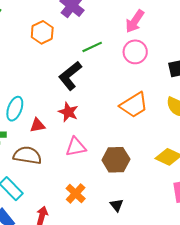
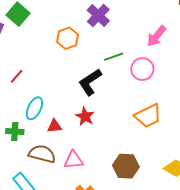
pink circle: (135, 52) -> (142, 69), moved
pink triangle: (76, 147) -> (74, 160), moved

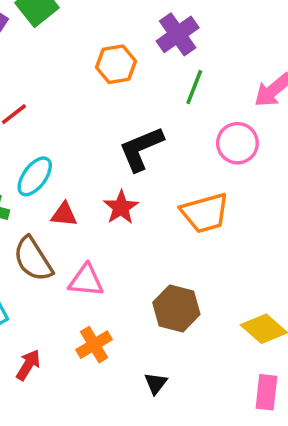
green line: (114, 57) -> (194, 87), moved, turned -60
orange trapezoid: (148, 116) -> (205, 213), moved
brown semicircle: (42, 154) -> (33, 259), turned -148

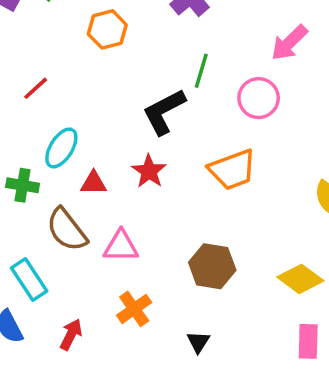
orange hexagon: (116, 64) -> (107, 29), moved
green line: (194, 87) -> (201, 71), moved

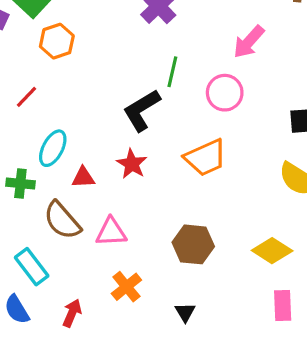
orange hexagon: (107, 29) -> (57, 41), moved

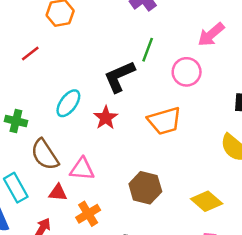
cyan ellipse: (53, 148) -> (68, 103), moved
red triangle: (83, 177) -> (58, 193), moved

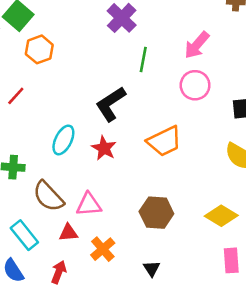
green line: (148, 50) -> (143, 60), moved
pink circle: (187, 72) -> (195, 85), moved

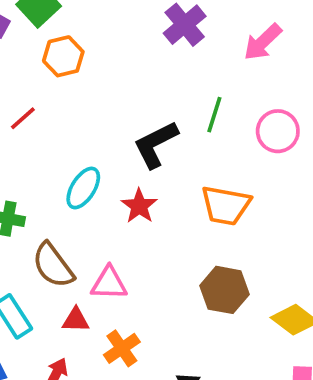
pink arrow: (197, 45) -> (263, 42), moved
green line: (143, 60) -> (214, 115), moved
orange trapezoid: (164, 141) -> (226, 205), turned 30
brown hexagon: (156, 213) -> (224, 290), moved

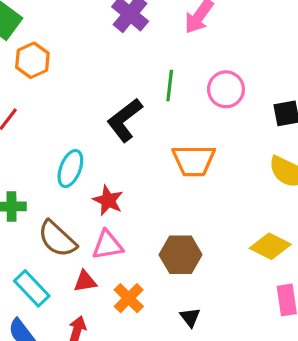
red star: (139, 206) -> (108, 200), moved
brown hexagon: (224, 290) -> (180, 255), moved

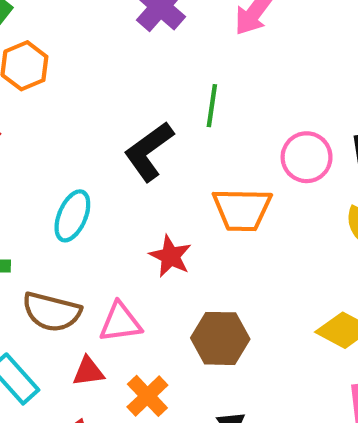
pink circle: (226, 89) -> (307, 157), moved
red star: (108, 200) -> (170, 256), moved
brown semicircle: (57, 239) -> (52, 312), turned -30

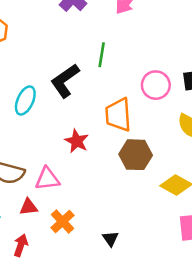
orange trapezoid: (242, 210) -> (118, 115), turned 84
cyan ellipse: (72, 216) -> (25, 100), moved
brown hexagon: (220, 338) -> (136, 155), moved

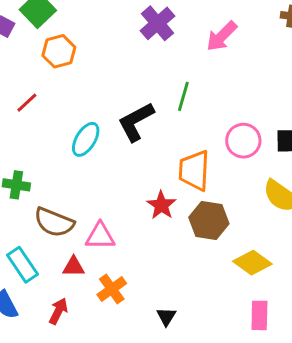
red star: (77, 141) -> (161, 205), moved

